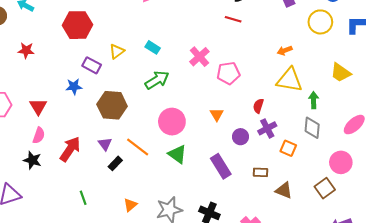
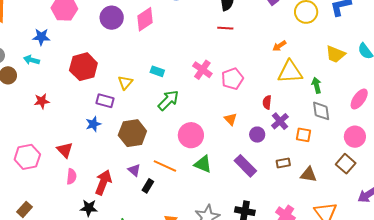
black star: (32, 160) -> (89, 208), moved

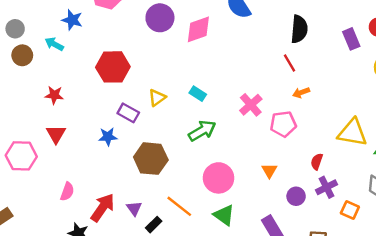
red line: (225, 28) -> (290, 63), turned 42
orange arrow: (279, 46) -> (301, 93), moved
red triangle: (65, 150) -> (56, 134), moved
purple triangle: (134, 170) -> (134, 208), moved

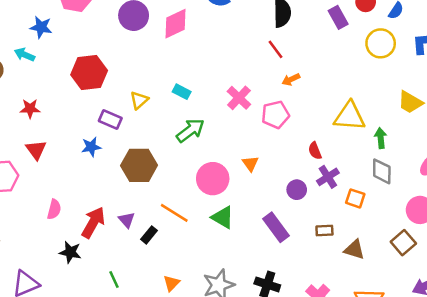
red semicircle: (317, 162) -> (315, 151), turned -35
orange triangle: (269, 171) -> (250, 164), moved

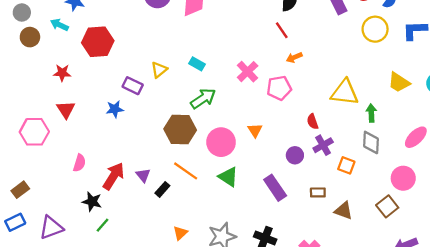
red hexagon: (89, 73) -> (98, 42), moved
brown hexagon: (139, 165) -> (180, 130), moved
green line: (114, 280) -> (102, 225), moved, turned 63

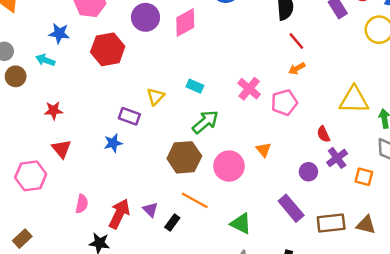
red line: (282, 30) -> (296, 41), moved
red hexagon: (98, 42) -> (108, 49), moved
green triangle: (228, 177) -> (241, 224), moved
brown rectangle: (318, 192) -> (331, 223), moved, size x1.6

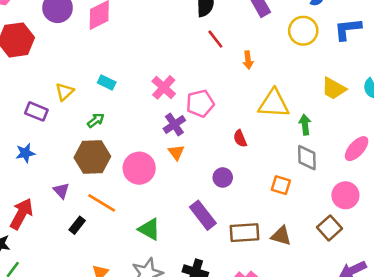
orange arrow: (297, 69) -> (248, 60), moved, turned -70
green arrow: (205, 122) -> (96, 120), moved, size x0.6
blue star: (113, 143) -> (25, 153), moved
purple cross: (337, 158) -> (174, 124), moved
purple triangle: (150, 210) -> (61, 191), moved

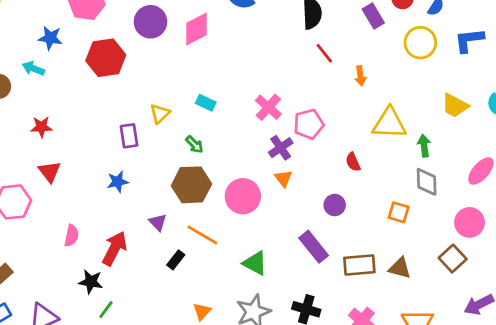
purple rectangle: (36, 111) -> (129, 136), turned 60
green arrow: (96, 120) -> (194, 144), turned 84

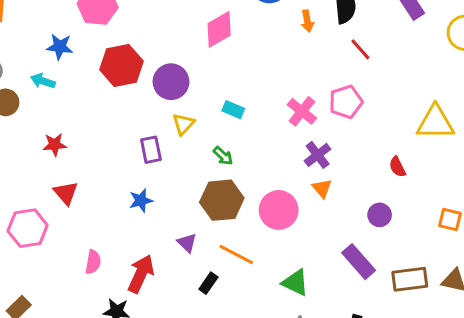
purple circle: (151, 22) -> (171, 82), moved
orange arrow: (360, 76) -> (307, 21), moved
pink pentagon: (309, 124) -> (346, 102), moved

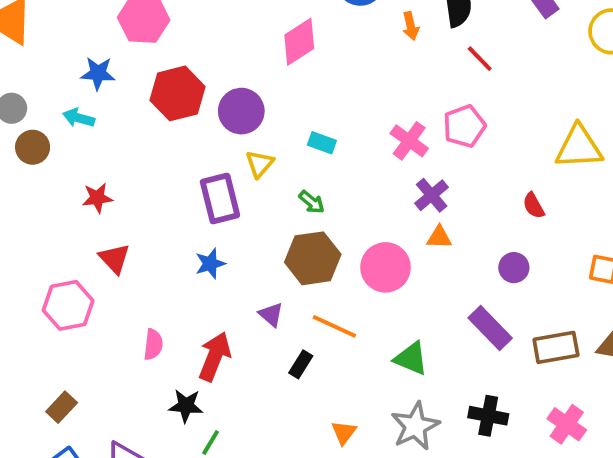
purple rectangle: (151, 150) -> (220, 199), size x1.4
orange triangle: (322, 188) -> (439, 237), turned -45

